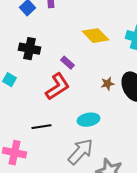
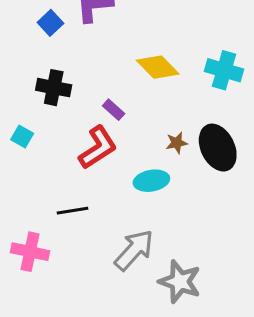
cyan ellipse: (88, 120) -> (151, 181), moved

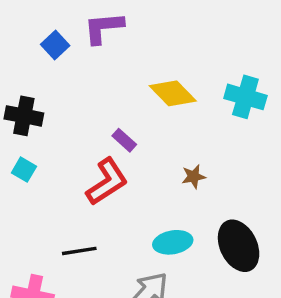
black cross: (54, 88) -> (24, 116), moved
black ellipse: (218, 148) -> (239, 246), moved
cyan ellipse: (151, 181) -> (173, 242), moved

